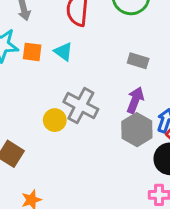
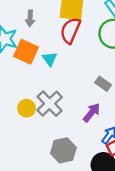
orange square: (32, 52) -> (26, 52), size x1.5
gray hexagon: (137, 130) -> (63, 150), moved

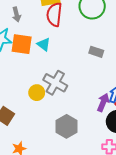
purple arrow: (92, 113) -> (103, 102), moved
gray hexagon: (63, 150) -> (67, 126), moved

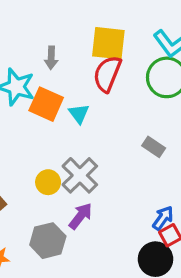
purple arrow: (103, 102) -> (81, 216), moved
gray hexagon: (67, 126) -> (48, 241), moved

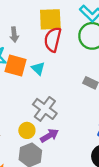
yellow circle: (48, 182) -> (27, 130), moved
purple arrow: (81, 216) -> (49, 136), turned 30

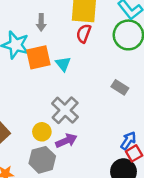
red semicircle: (53, 40) -> (84, 33), size x0.7
orange square: (16, 66) -> (38, 57), turned -35

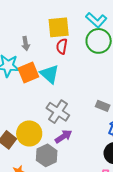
cyan triangle: (63, 64) -> (50, 74), size x1.5
gray rectangle: (120, 87) -> (103, 106), moved
yellow circle: (42, 132) -> (29, 133), moved, size x1.6

